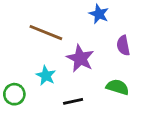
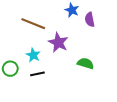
purple semicircle: (123, 45) -> (90, 20), moved
black line: (73, 101) -> (37, 74), moved

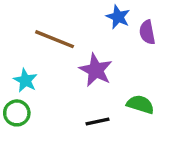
cyan star: (33, 55) -> (25, 80), moved
black line: (37, 74) -> (97, 122), moved

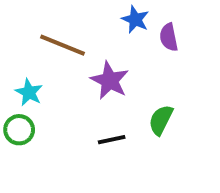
green semicircle: (140, 104) -> (161, 120), turned -80

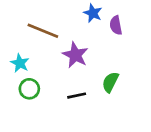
green circle: (19, 130) -> (29, 89), moved

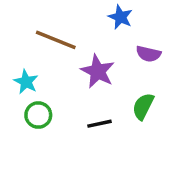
purple semicircle: (116, 25) -> (148, 54), moved, turned -66

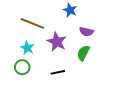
cyan star: (26, 82) -> (27, 48), moved
green semicircle: (143, 106) -> (83, 53), moved

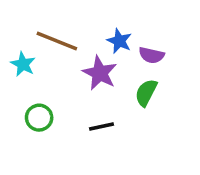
blue star: (70, 10) -> (119, 41), moved
cyan star: (27, 48) -> (23, 64), moved

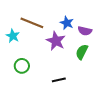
black line: (101, 127) -> (59, 80), moved

